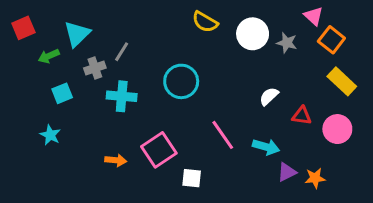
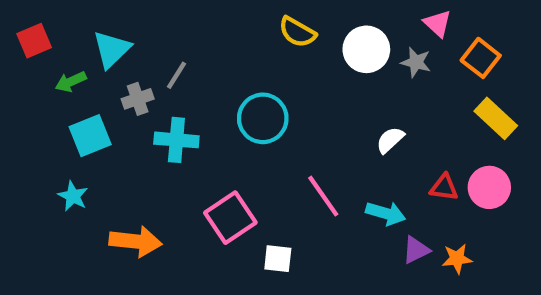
pink triangle: (314, 16) -> (438, 23), moved
cyan square: (62, 93) -> (90, 136), size x1.4
red triangle: (302, 116) -> (444, 187), moved
orange arrow: (116, 160) -> (135, 241), moved, size x1.6

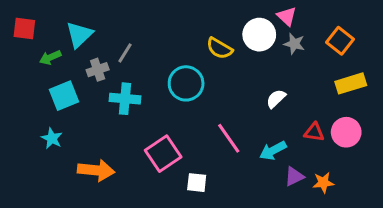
pink triangle: (438, 23) -> (287, 16), moved
yellow semicircle: (297, 32) -> (220, 48), moved
red square: (34, 41) -> (24, 29), turned 30
yellow rectangle: (496, 118) -> (351, 83), turned -60
cyan arrow: (386, 213) -> (273, 151), turned 136

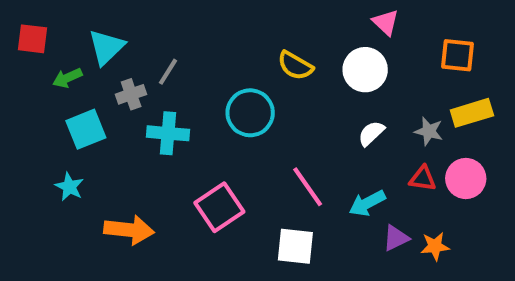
white circle: (259, 35) -> (365, 70), moved
orange square: (340, 41) -> (458, 55), turned -32
gray star: (294, 44) -> (429, 131), moved
white square: (197, 183) -> (295, 246), moved, size x1.4

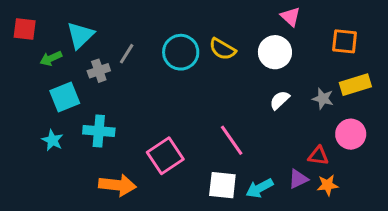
cyan circle: (250, 113) -> (181, 52), moved
cyan cross: (168, 133) -> (99, 131), moved
red triangle: (423, 178) -> (318, 156), moved
cyan arrow: (367, 203) -> (260, 188), moved
orange arrow: (129, 230) -> (117, 185), moved

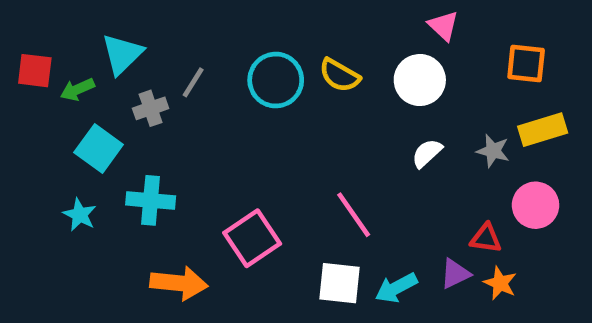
red square: (25, 29) -> (35, 71), moved
cyan square: (65, 97) -> (99, 149), turned -32
orange star: (328, 185) -> (500, 283), turned 30

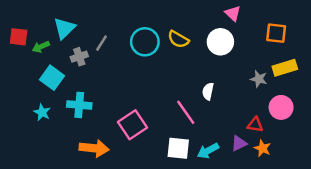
white semicircle: (427, 153) -> (208, 91), moved, turned -35

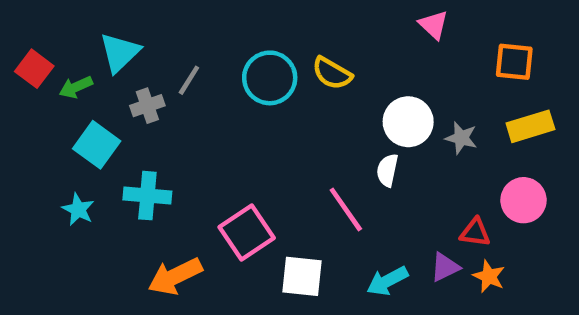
red square: (19, 37) -> (34, 69), turned 30
white circle: (220, 42) -> (408, 122), moved
gray star: (259, 79) -> (461, 138), moved
orange arrow: (94, 148) -> (175, 276), turned 148
white square: (178, 148) -> (302, 276), moved

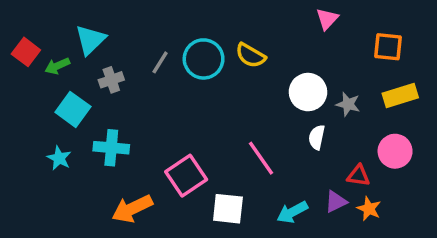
pink triangle: (434, 25) -> (327, 19), turned 30
gray line: (189, 80) -> (160, 62), moved
white semicircle: (387, 170) -> (317, 137), moved

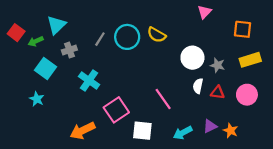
cyan cross: (111, 148) -> (89, 80), moved, turned 30
red triangle: (358, 176) -> (218, 92), moved

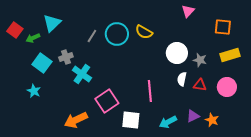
gray cross: (69, 50) -> (66, 57), moved
pink line: (163, 99) -> (150, 91), turned 30

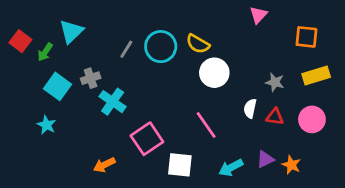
green arrow: (33, 38) -> (45, 52), turned -32
white circle: (177, 53) -> (214, 73), moved
pink line: (150, 91) -> (206, 125), turned -30
orange arrow: (76, 120) -> (104, 165), size x0.7

